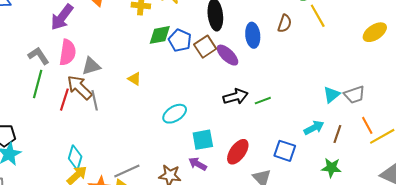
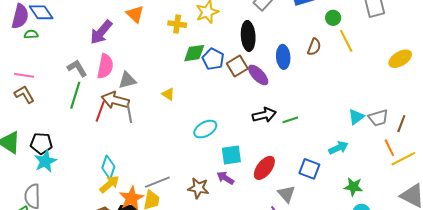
brown arrow: (80, 87) -> (115, 100), turned -32
brown line: (337, 134) -> (401, 124), moved

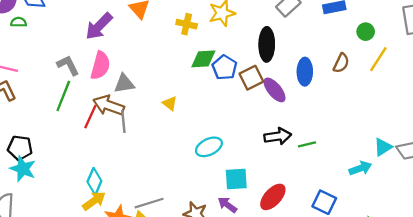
yellow line: (346, 41) -> (378, 59), turned 55
cyan arrow: (338, 148) -> (360, 168), moved
cyan star: (45, 161) -> (23, 169), turned -30

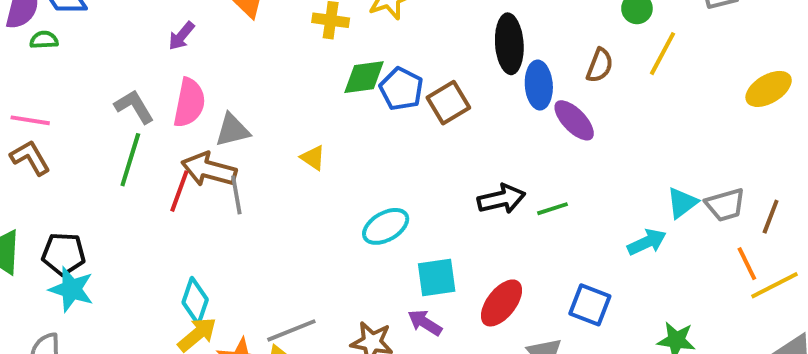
purple arrow: (99, 26) -> (181, 36), size x0.6
black ellipse: (267, 44) -> (509, 44), moved
purple ellipse: (275, 90) -> (574, 120), moved

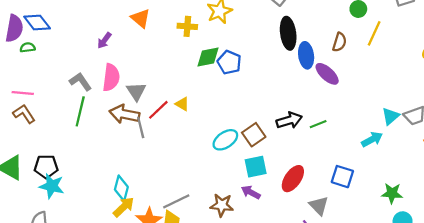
brown square: (448, 103) -> (254, 135), moved
gray triangle: (232, 130) -> (136, 91), turned -45
red line: (179, 191) -> (158, 110), moved, turned 30

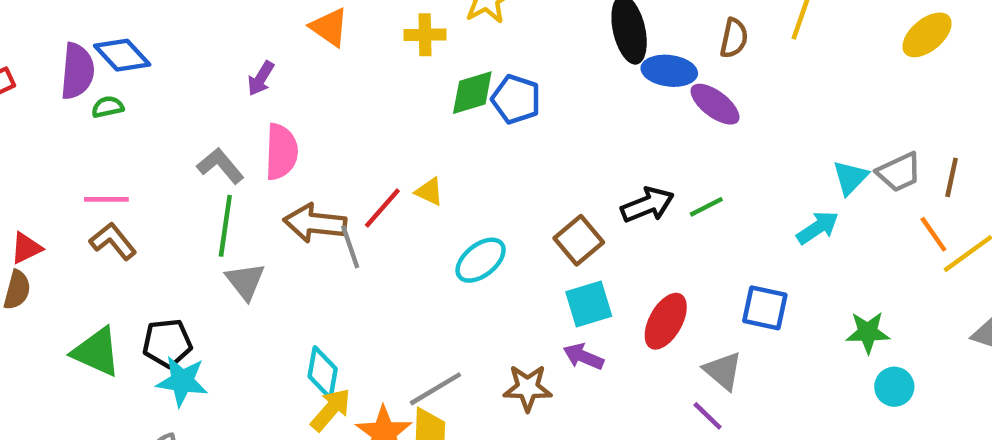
blue ellipse: (306, 55) -> (669, 71), turned -70
gray triangle: (136, 91) -> (245, 281), moved
cyan ellipse: (225, 140) -> (481, 260), moved

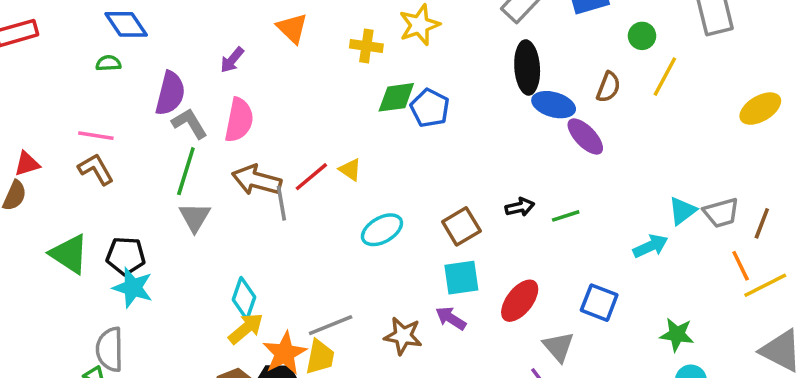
purple semicircle: (77, 71) -> (170, 93), moved
black arrow: (647, 205) -> (520, 207), size x0.7

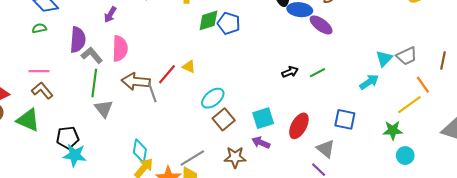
brown line: (762, 223) -> (443, 60), moved
brown square: (461, 226) -> (224, 119), moved
green triangle: (69, 254) -> (28, 120), moved
yellow line: (765, 285) -> (409, 105), moved

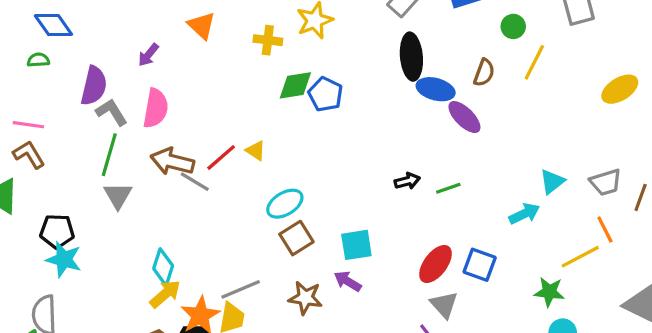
gray trapezoid: (407, 56) -> (606, 182), moved
gray line: (152, 92) -> (195, 182), turned -48
red ellipse: (299, 126) -> (435, 264), moved

